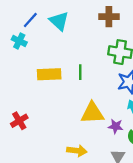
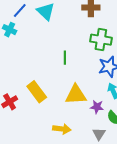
yellow rectangle: (49, 74) -> (37, 92), moved, turned 55

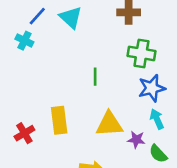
yellow rectangle: (37, 92) -> (59, 120), turned 30

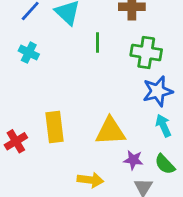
cyan cross: (24, 41) -> (29, 53), moved
green line: (95, 77) -> (98, 43), moved
purple star: (136, 140) -> (133, 160), moved

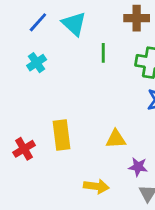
cyan cross: (29, 53) -> (37, 63), turned 30
yellow triangle: (110, 131) -> (116, 139), size x0.7

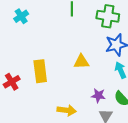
yellow triangle: (116, 139) -> (81, 62), moved

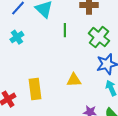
green cross: (108, 16) -> (99, 37), turned 30

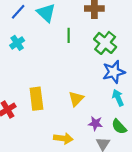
yellow triangle: (74, 80) -> (76, 99), moved, turned -42

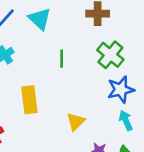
green line: (69, 35) -> (62, 59), moved
yellow rectangle: (36, 99) -> (29, 100), moved

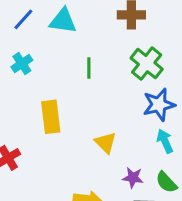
cyan triangle: (40, 19) -> (63, 21), turned -35
yellow triangle: (76, 122) -> (106, 143), turned -30

